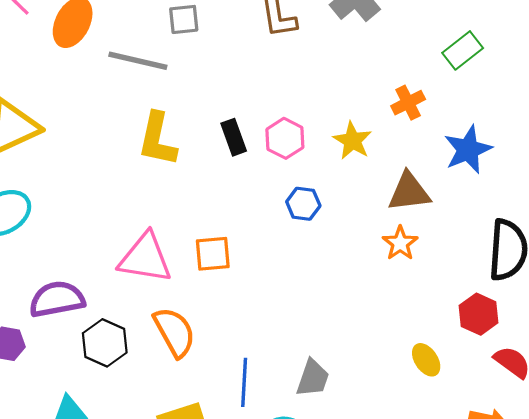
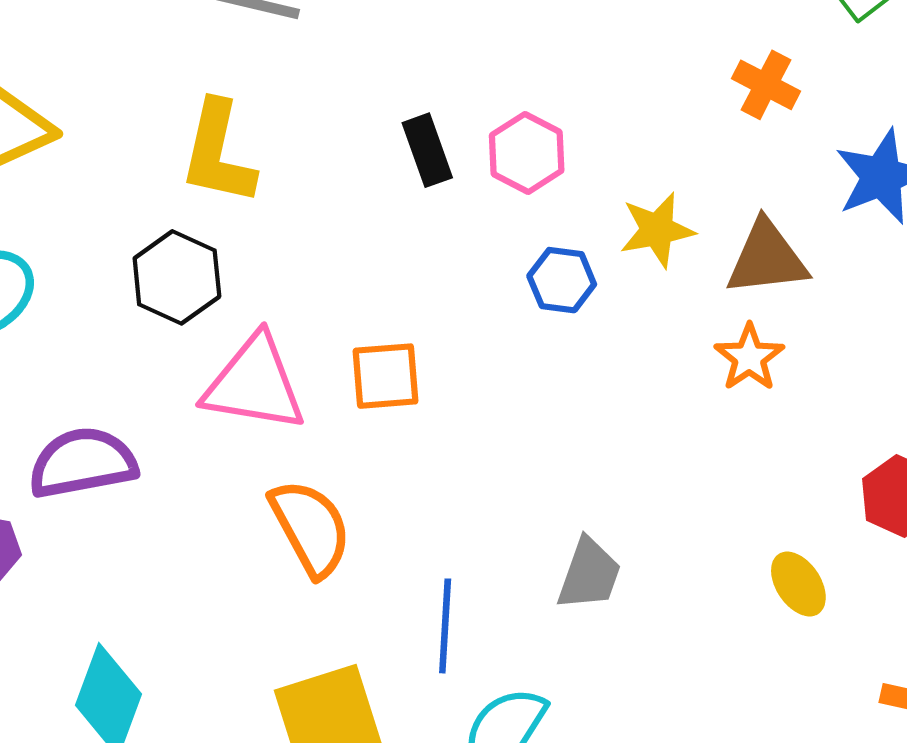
orange cross: (408, 103) -> (766, 85), turned -36
yellow L-shape: (157, 139) -> (218, 153), moved
yellow star: (352, 141) -> (657, 230), moved, turned 30
black hexagon: (105, 343) -> (177, 277), moved
gray trapezoid: (313, 378) -> (589, 574), moved

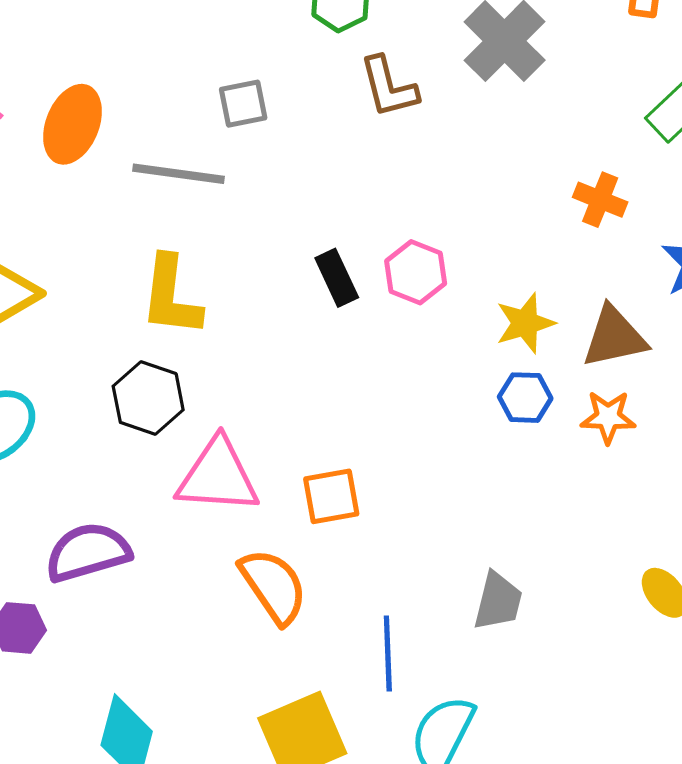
blue hexagon: (562, 280) -> (525, 398), moved
orange star: (749, 357) -> (608, 417), turned -30
orange square: (386, 376) -> (331, 496), moved

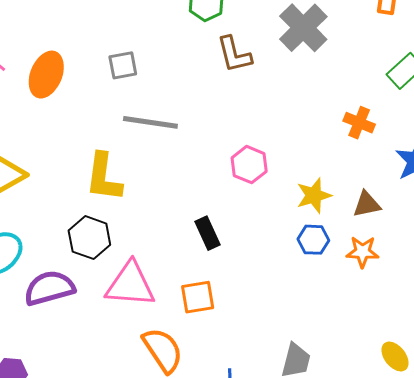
gray square: (243, 104) -> (123, 65), moved
gray line: (178, 174) -> (150, 122), moved
black rectangle: (337, 278) -> (207, 233), moved
brown triangle: (614, 337) -> (367, 204), size x0.7
purple semicircle: (88, 552) -> (49, 288), moved

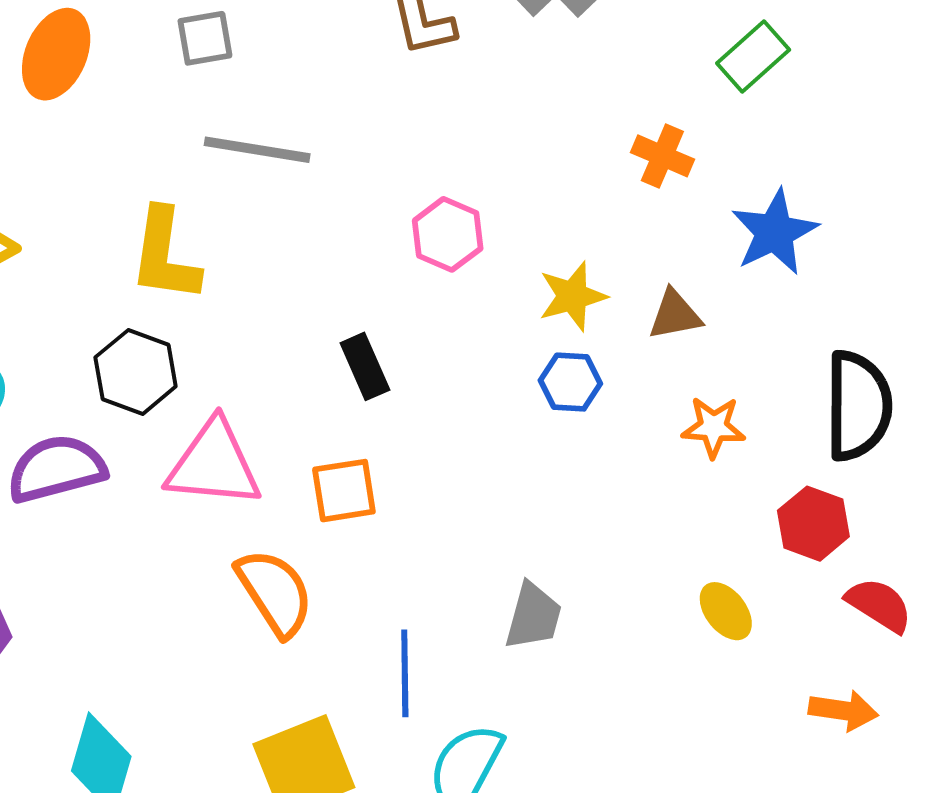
orange star: (362, 252) -> (714, 427), moved

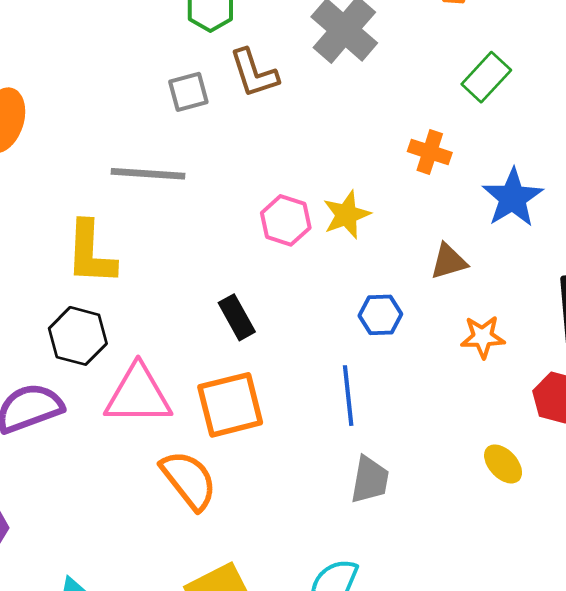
gray square: (205, 38) -> (188, 92), moved
yellow star: (572, 296) -> (347, 215), moved
orange square: (344, 491) -> (230, 405), size x1.4
blue line: (405, 673) -> (348, 396), moved

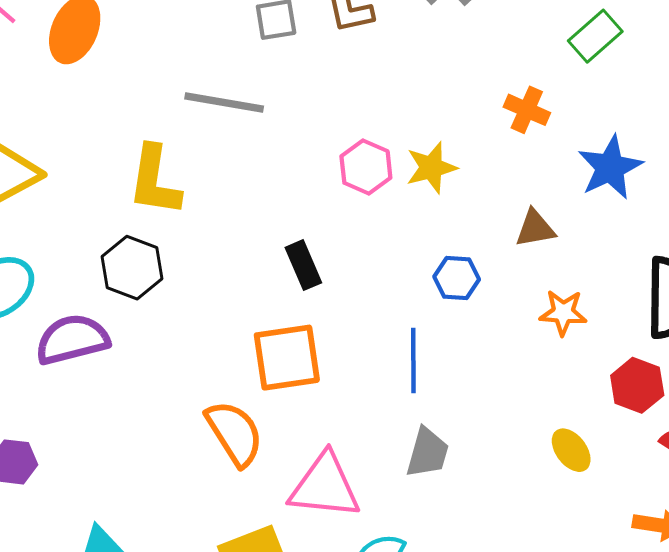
pink triangle: (138, 395) -> (325, 486), moved

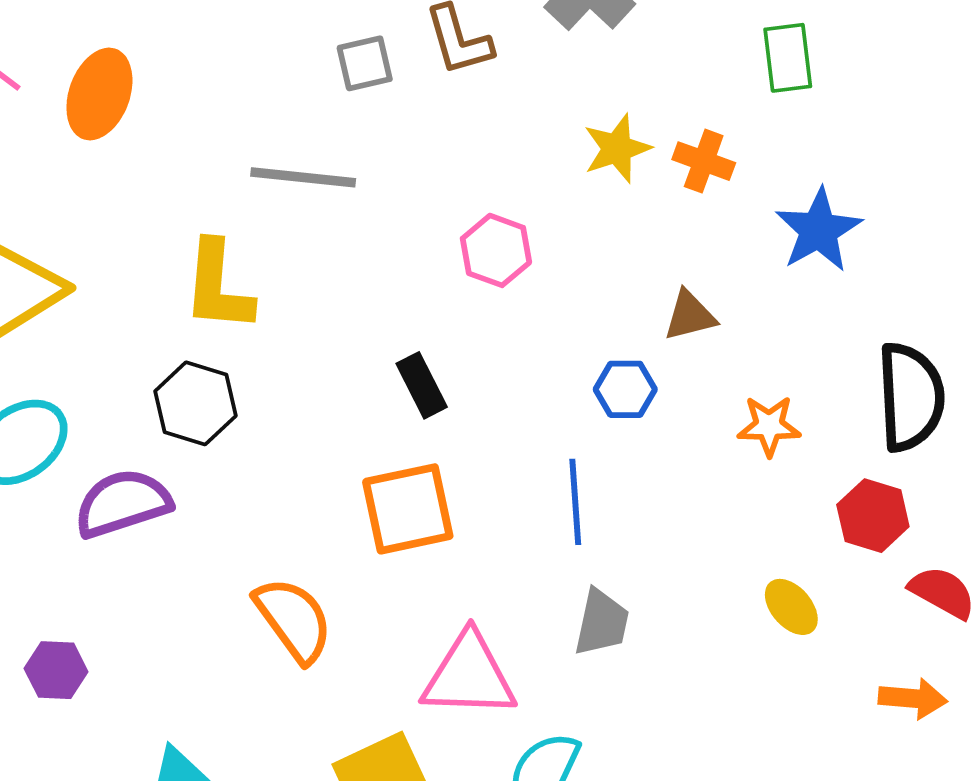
green rectangle: (595, 36) -> (788, 58), turned -52
yellow star: (431, 168) -> (617, 148), moved
brown triangle: (535, 228) -> (690, 316), moved
orange semicircle: (235, 433) -> (294, 620), moved

